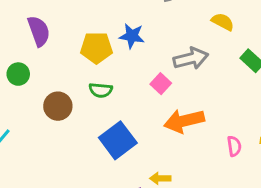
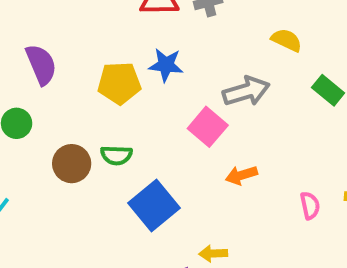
pink square: (161, 84) -> (208, 127), size x1.4
green semicircle: (101, 90) -> (116, 155), moved
orange arrow: (184, 121) -> (241, 175), size x0.6

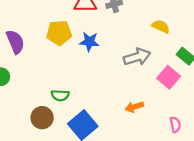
yellow pentagon: (119, 83) -> (59, 33), moved
pink square: (208, 127) -> (169, 77), moved
brown circle: (72, 164) -> (42, 118), moved

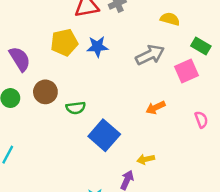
pink square: (169, 77) -> (187, 71), turned 35
brown circle: (42, 118) -> (45, 92), moved

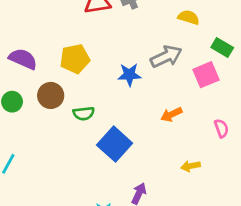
yellow pentagon: (64, 42) -> (75, 59), moved
blue star: (97, 47) -> (129, 75), moved
purple semicircle: (20, 59) -> (23, 59), turned -35
yellow arrow: (146, 159) -> (191, 166), moved

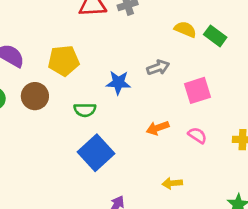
green rectangle: (222, 48) -> (215, 36), moved
gray arrow: (166, 56) -> (158, 68), size x0.7
green semicircle: (84, 113) -> (85, 110), moved
pink semicircle: (221, 128) -> (197, 135), moved, turned -42

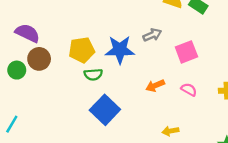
yellow pentagon: (64, 61) -> (82, 50), moved
blue star: (118, 83) -> (120, 50), size x1.4
brown circle: (35, 96) -> (39, 59), moved

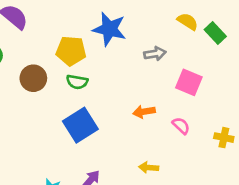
blue star: (120, 50) -> (109, 29), moved
pink square: (186, 52) -> (189, 82), turned 30
brown circle: (39, 59) -> (33, 78), moved

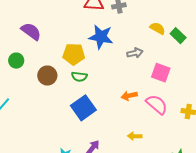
pink semicircle: (181, 126) -> (157, 104), size x1.6

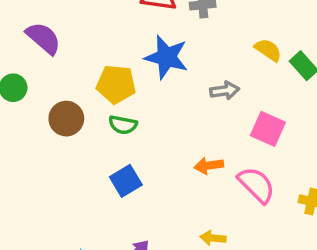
blue square: (83, 108) -> (126, 181), size x0.7

